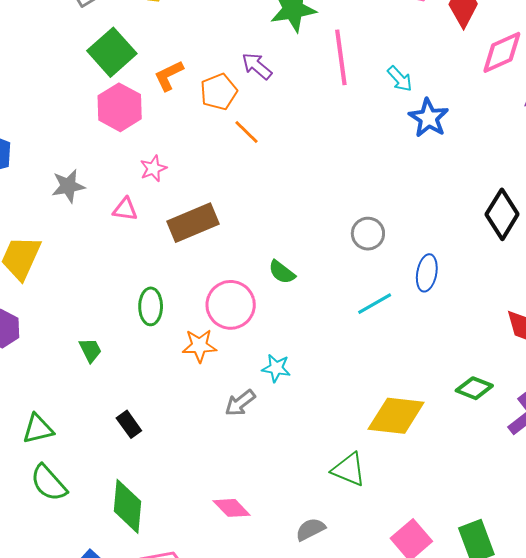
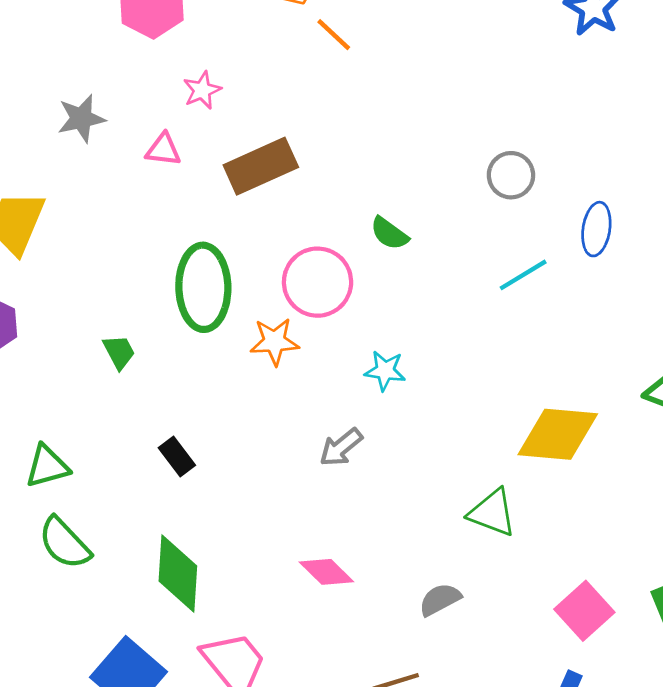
green ellipse: (151, 306) -> (203, 287), size x1.6
gray arrow: (240, 403) -> (341, 447), moved

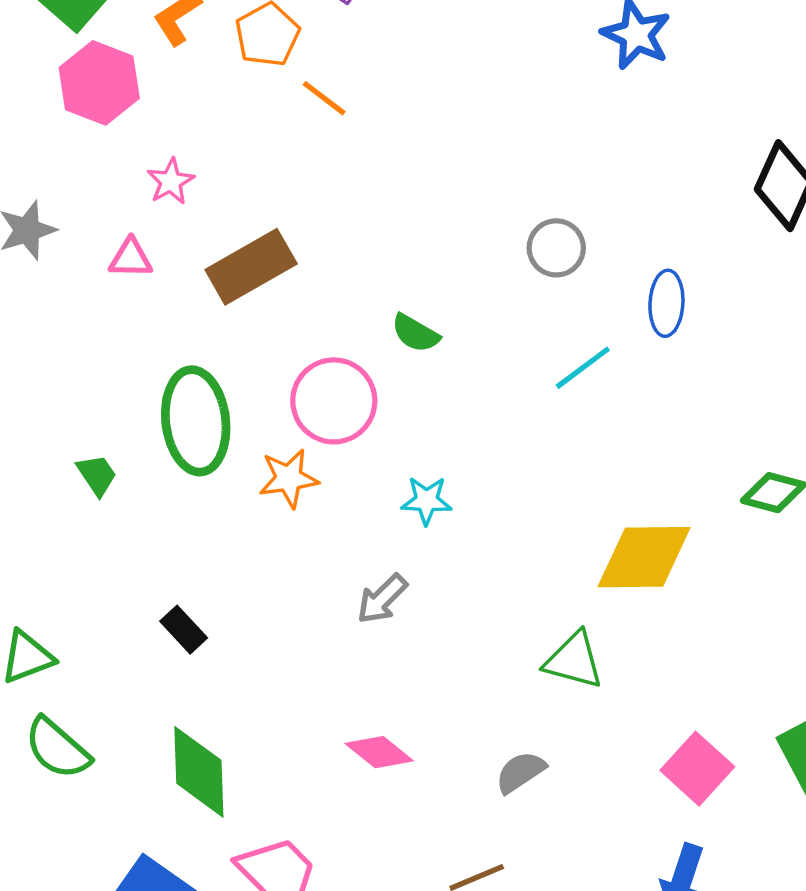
green trapezoid: (119, 352) -> (97, 475), moved

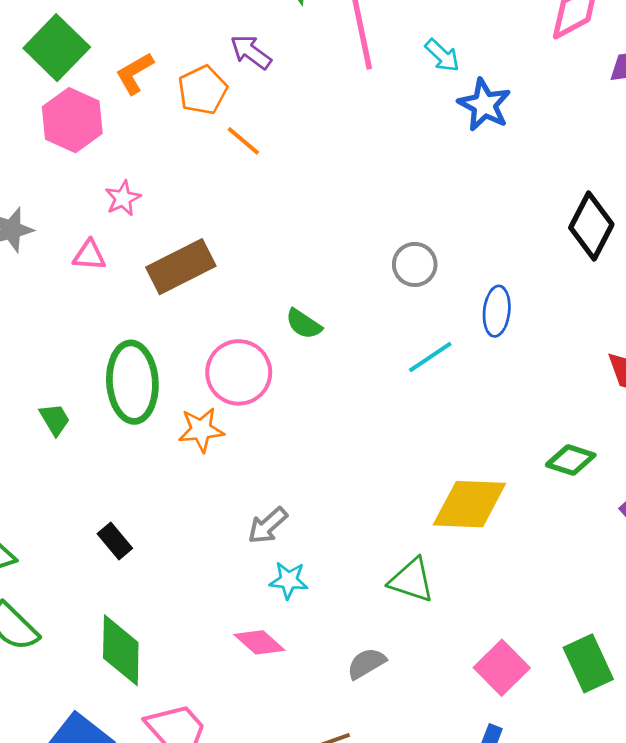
cyan star: (427, 501) -> (289, 580), moved

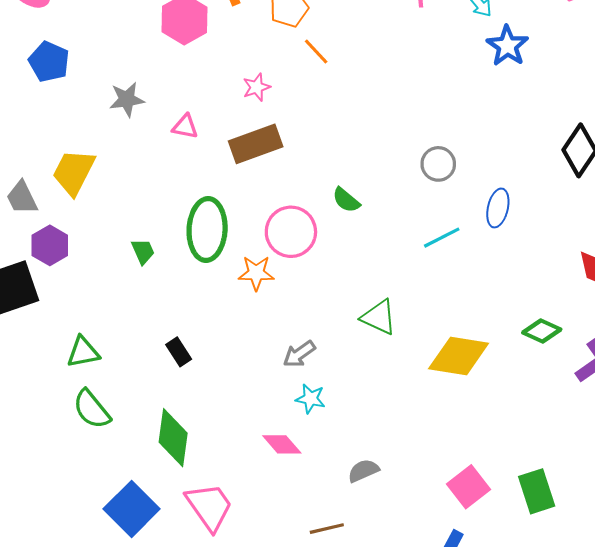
pink star: (123, 198) -> (256, 87), moved
green triangle: (412, 580) -> (379, 317), moved

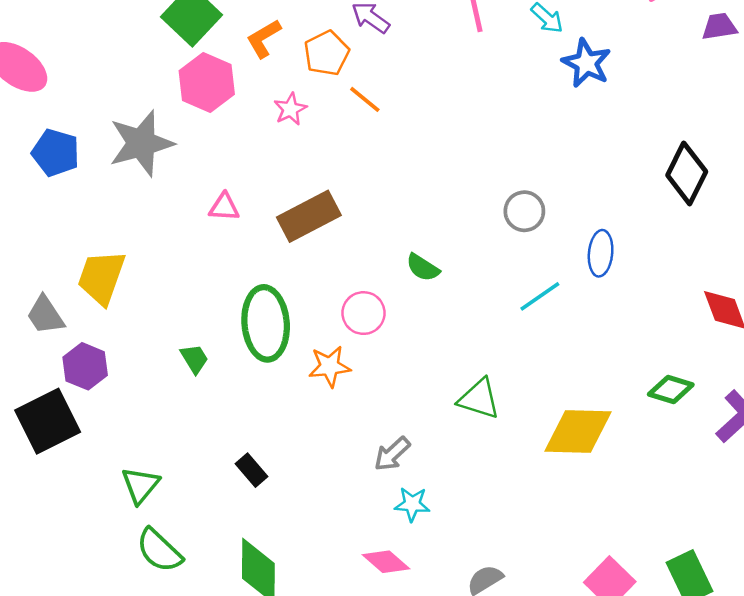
pink star: (256, 87) -> (290, 109), moved
gray star: (127, 99) -> (141, 143), moved, size x1.6
pink circle: (291, 232) -> (363, 313), size x0.7
green triangle: (83, 352) -> (140, 485), turned -32

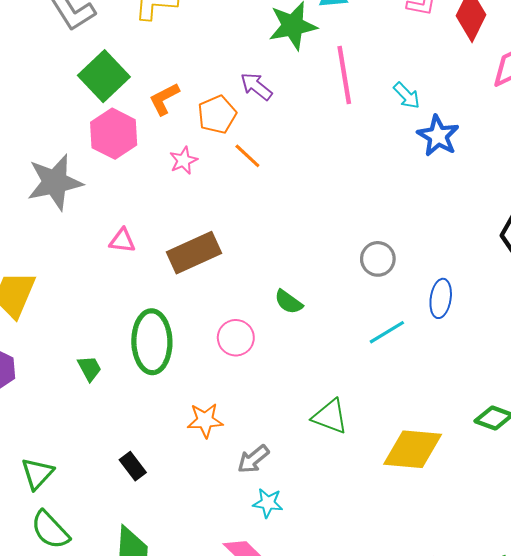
orange star: (330, 366) -> (205, 420), moved

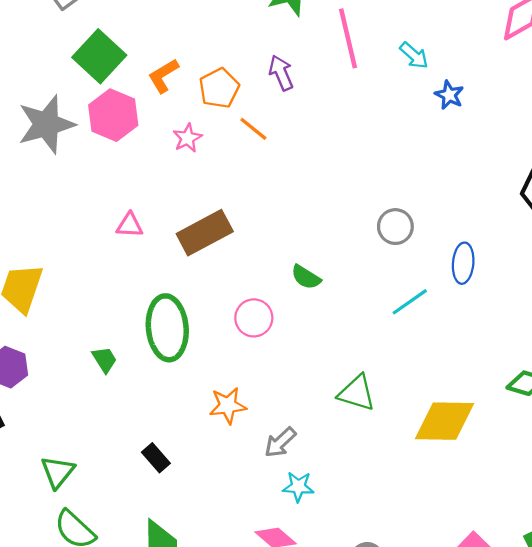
purple arrow: (256, 86) -> (281, 73), moved, turned 32
blue star: (438, 136) -> (449, 95), size x0.7
gray star: (55, 182) -> (46, 124), moved

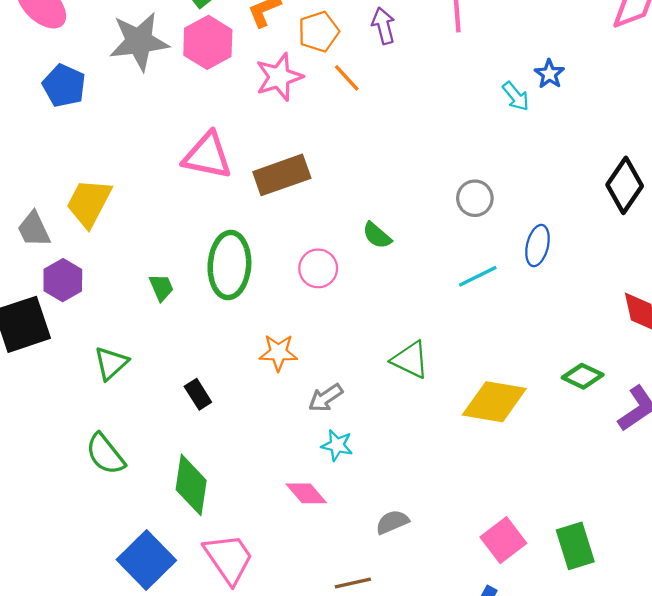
cyan arrow: (414, 55) -> (516, 96), moved
pink star: (187, 138) -> (279, 77), size x1.6
pink triangle: (130, 225) -> (207, 156), size x1.8
green triangle: (58, 472) -> (111, 363), moved

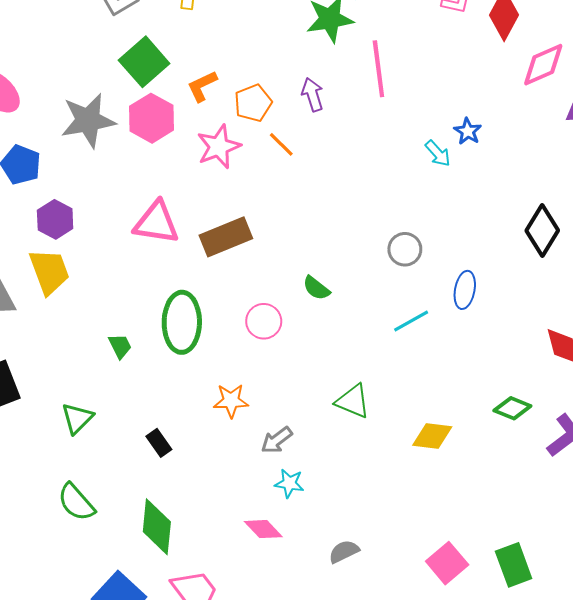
yellow trapezoid: (89, 203) -> (49, 272), turned 135
purple hexagon: (63, 280) -> (55, 219), moved
yellow diamond: (494, 402) -> (432, 436), size x0.7

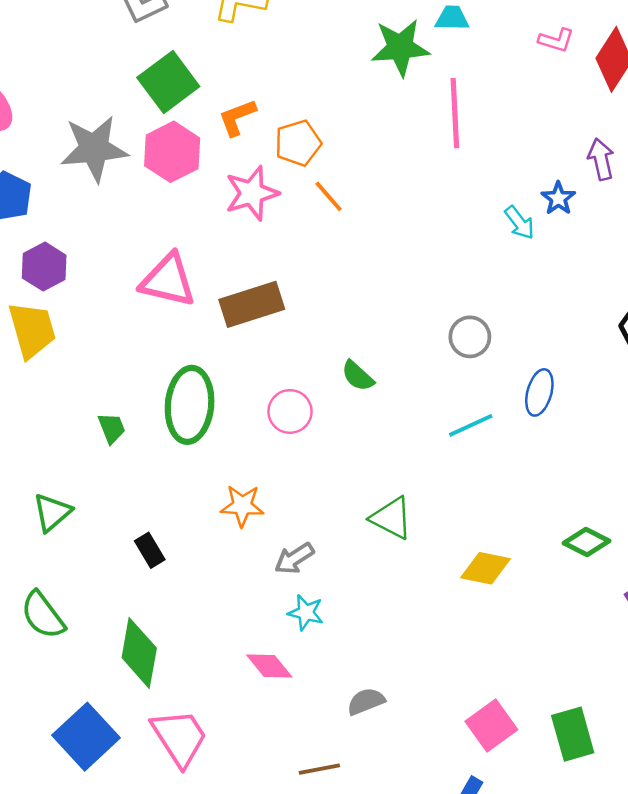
purple arrow: (313, 95) -> (601, 159), moved

